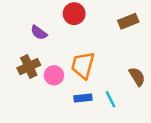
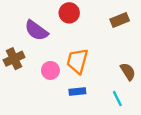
purple semicircle: (39, 33) -> (36, 30), size x1.5
brown cross: (29, 67) -> (14, 59), moved
cyan line: (111, 99) -> (117, 99), moved

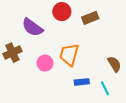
brown rectangle: (120, 20) -> (90, 18), moved
blue rectangle: (77, 92) -> (82, 82), moved

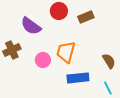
blue rectangle: (82, 82) -> (78, 78), size x1.5
cyan line: (105, 88) -> (108, 88), moved

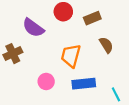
pink circle: (43, 60) -> (46, 81), moved
brown semicircle: (109, 61) -> (106, 45), moved

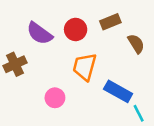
red circle: (63, 12) -> (76, 29), moved
brown semicircle: (106, 45) -> (136, 44), moved
blue rectangle: (84, 84) -> (118, 91), moved, turned 35

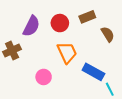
purple semicircle: (40, 33) -> (31, 26), turned -100
orange trapezoid: (85, 67) -> (67, 53), turned 140

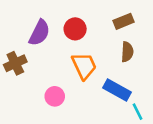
brown rectangle: (87, 17) -> (123, 21), moved
brown semicircle: (108, 34) -> (127, 52), moved, turned 35

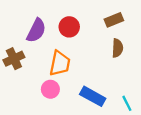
orange trapezoid: (84, 66) -> (60, 63), moved, turned 36
blue rectangle: (117, 90) -> (93, 96), moved

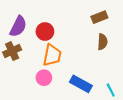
red circle: (69, 27) -> (45, 32), moved
purple semicircle: (36, 30) -> (18, 26), moved

